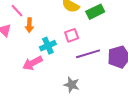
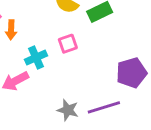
purple line: (88, 54) -> (104, 107), moved

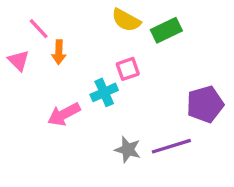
cyan cross: (36, 58) -> (104, 92), moved

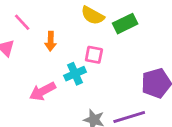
orange arrow: (59, 52) -> (51, 41), moved
pink square: (128, 69) -> (94, 55), turned 30

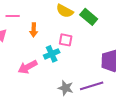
pink line: (22, 22) -> (13, 16), turned -48
green rectangle: (125, 24) -> (89, 17), turned 66

